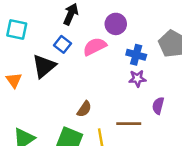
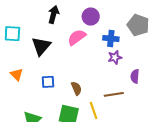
blue square: (63, 44) -> (48, 82), moved, turned -32
black triangle: (44, 66) -> (41, 46), moved
brown semicircle: (84, 109) -> (76, 88), turned -48

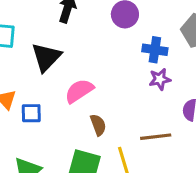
pink semicircle: (77, 37) -> (79, 91), moved
blue square: (48, 82) -> (31, 113), moved

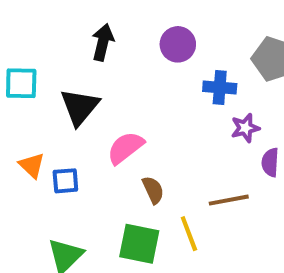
purple star: (160, 79) -> (245, 128), moved

